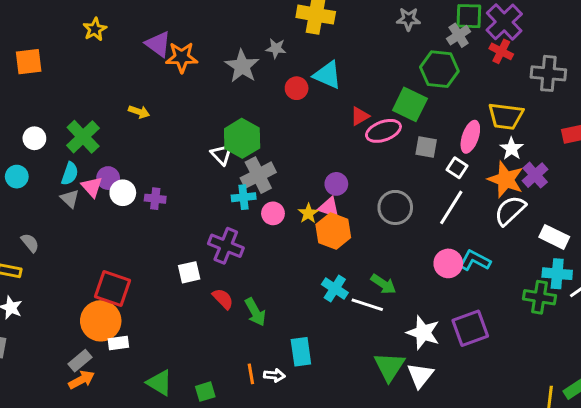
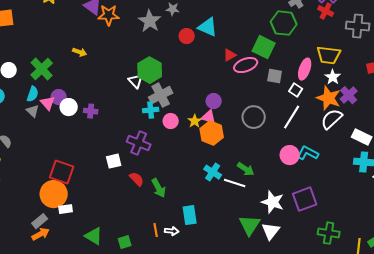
green cross: (540, 297) -> (329, 233), moved

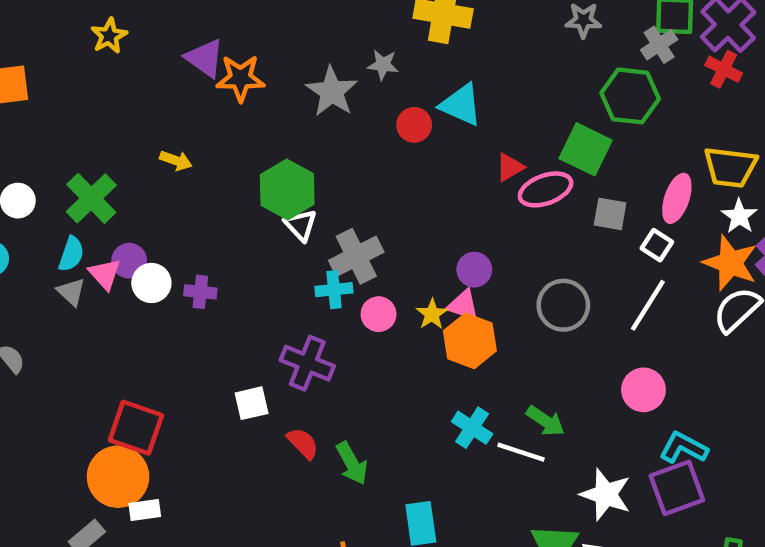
green hexagon: (150, 70) -> (287, 189), moved
cyan L-shape: (308, 153) -> (684, 448), moved

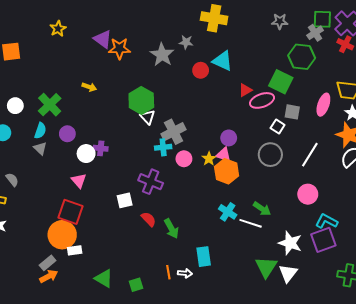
white square: (657, 245) -> (278, 126), moved
pink triangle: (105, 274) -> (79, 181), moved
white circle: (151, 283) -> (86, 154), moved

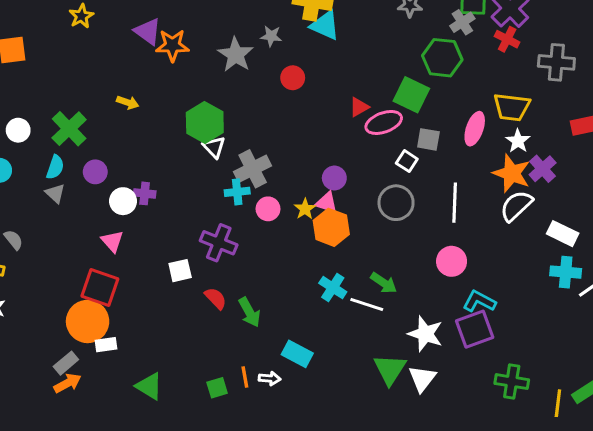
cyan triangle: (222, 61) -> (325, 25), moved
white line: (310, 155) -> (455, 203), turned -30
cyan rectangle: (204, 257) -> (297, 354), turned -54
green square: (136, 285) -> (217, 388), moved

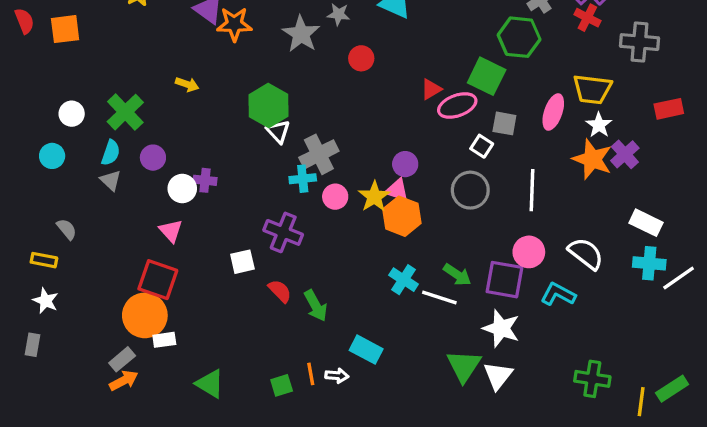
white semicircle: (516, 206) -> (586, 254), moved, turned 81
yellow star: (305, 209) -> (374, 197), size x1.4
purple square: (475, 329) -> (504, 280), moved, turned 30

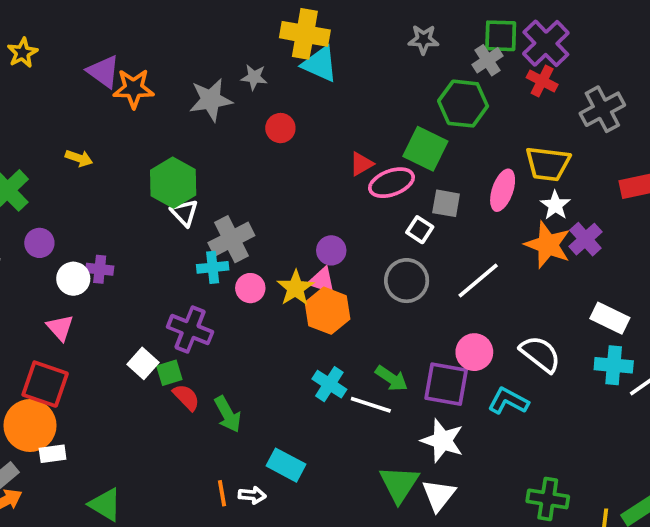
gray star: (301, 34) -> (211, 100), turned 30
gray cross: (639, 42) -> (602, 109), turned -33
white line: (532, 190) -> (478, 281), turned 48
white square: (242, 262) -> (143, 363), turned -35
green square: (282, 385) -> (169, 373), moved

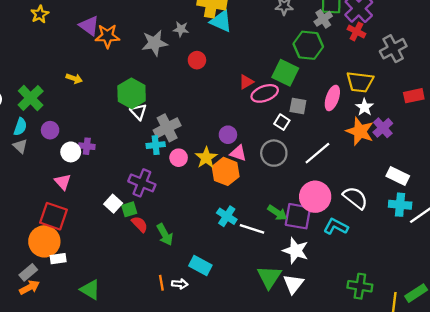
pink triangle: (322, 281) -> (238, 153), moved
pink circle: (474, 352) -> (315, 197), size x1.4
green arrow: (392, 378) -> (277, 213), moved

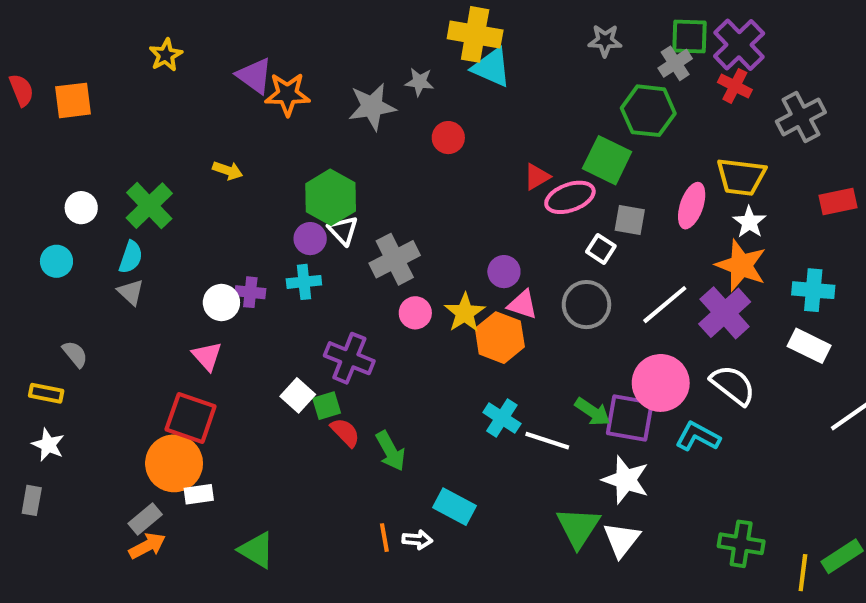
purple cross: (383, 128) -> (725, 313), moved, size x1.4
purple circle: (50, 130) -> (310, 239), moved
cyan cross: (156, 145) -> (304, 282), moved
cyan cross: (400, 205) -> (813, 290), moved

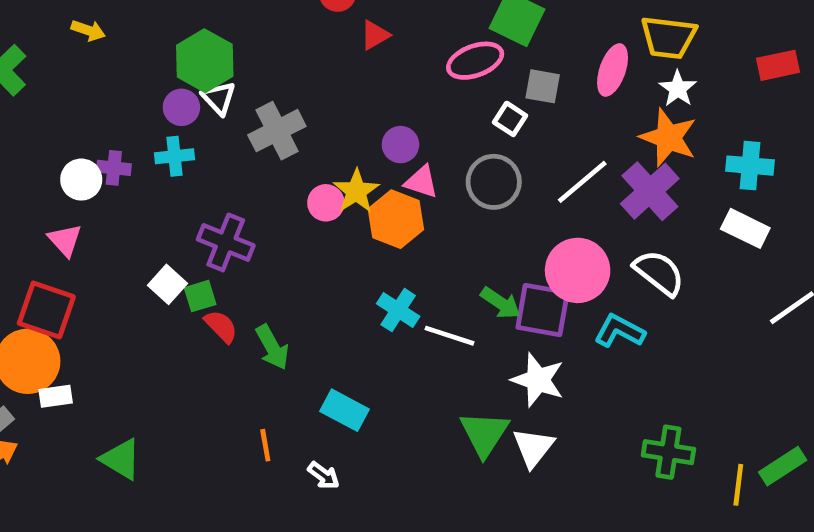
red triangle: (537, 177) -> (375, 35), moved
pink circle: (415, 313) -> (326, 203), moved
white arrow: (417, 540) -> (324, 475), moved, turned 32

